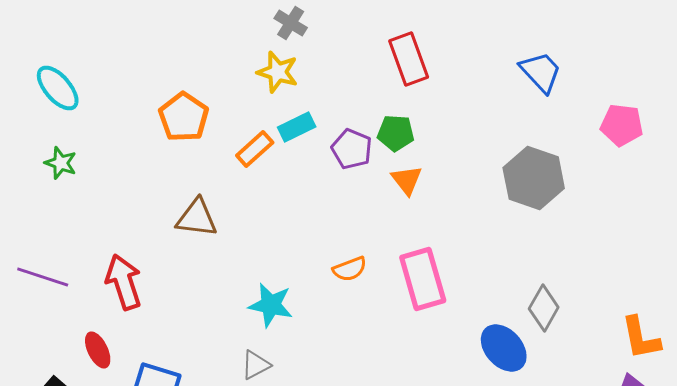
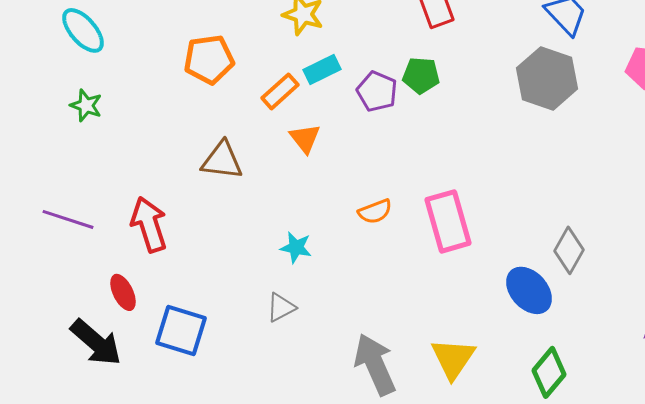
orange pentagon: (184, 117) -> (209, 59), turned 30
gray hexagon: (534, 178) -> (547, 78), moved
orange triangle: (407, 180) -> (305, 138), moved
cyan star: (271, 305) -> (296, 247), size x0.7

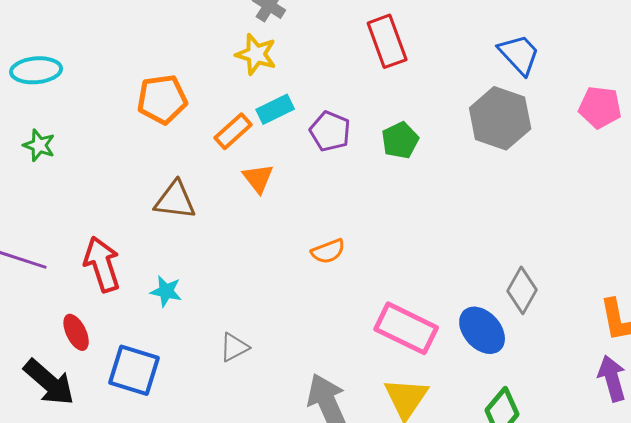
cyan ellipse: (83, 30) -> (36, 70), turned -54
green pentagon: (421, 75) -> (400, 140), moved, turned -30
pink rectangle: (448, 221) -> (406, 328), moved, turned -48
cyan star: (296, 247) -> (166, 291), moved

